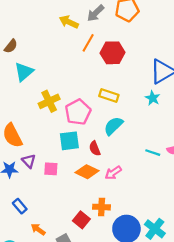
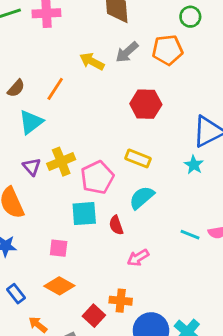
orange line: (88, 43) -> (55, 89), moved
purple triangle: (29, 161) -> (32, 167), moved
orange diamond: (87, 172) -> (59, 286), moved

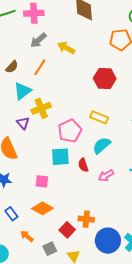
gray arrow: (127, 52) -> (38, 40), moved
yellow cross: (61, 162) -> (41, 108), moved
pink arrow: (138, 258) -> (106, 176), moved

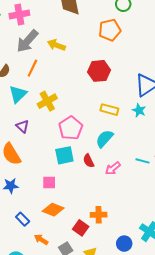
gray arrow: (38, 40) -> (27, 41), size x1.4
yellow cross: (41, 108) -> (47, 101), moved
yellow rectangle: (99, 117) -> (109, 110), moved
blue circle: (108, 241) -> (124, 244), moved, size x0.6

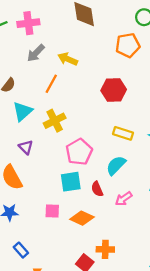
gray arrow: (27, 41) -> (36, 53), size x0.7
orange line: (32, 68) -> (51, 84), moved
orange diamond: (53, 210) -> (82, 218), moved

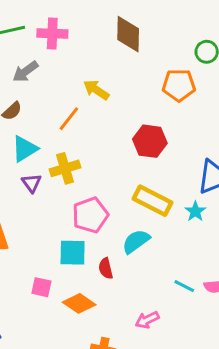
gray arrow: (36, 53) -> (25, 72), moved
yellow rectangle: (123, 133) -> (153, 201), size x1.4
purple triangle: (26, 147) -> (32, 183), moved
pink arrow: (124, 199) -> (147, 320), moved

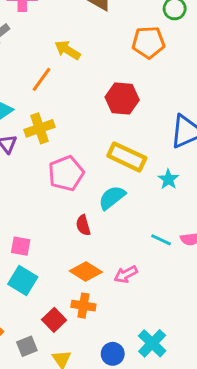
cyan star: (195, 211) -> (168, 179), moved
cyan square: (73, 253) -> (23, 280), moved, turned 32
orange diamond: (79, 303) -> (86, 272), moved

